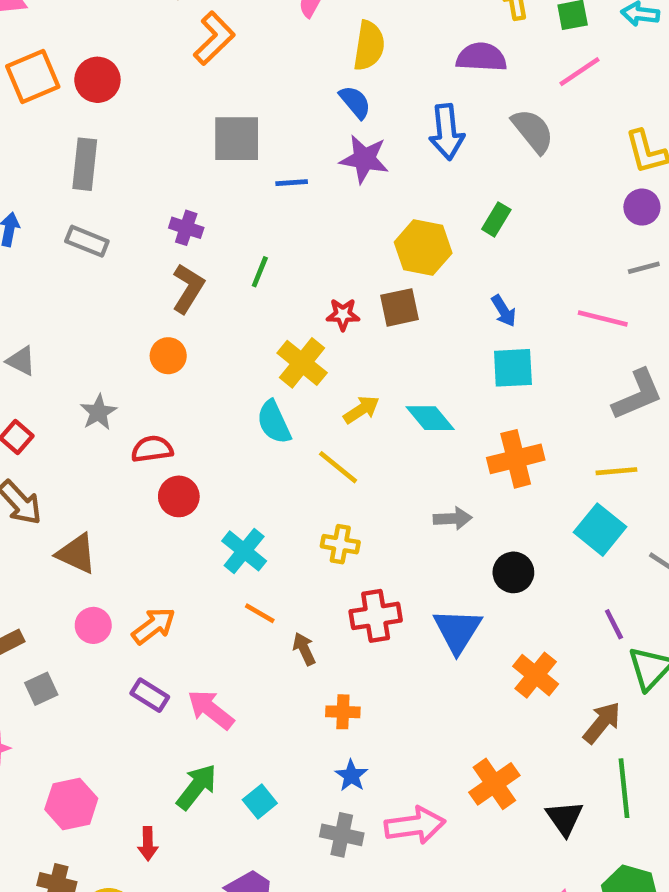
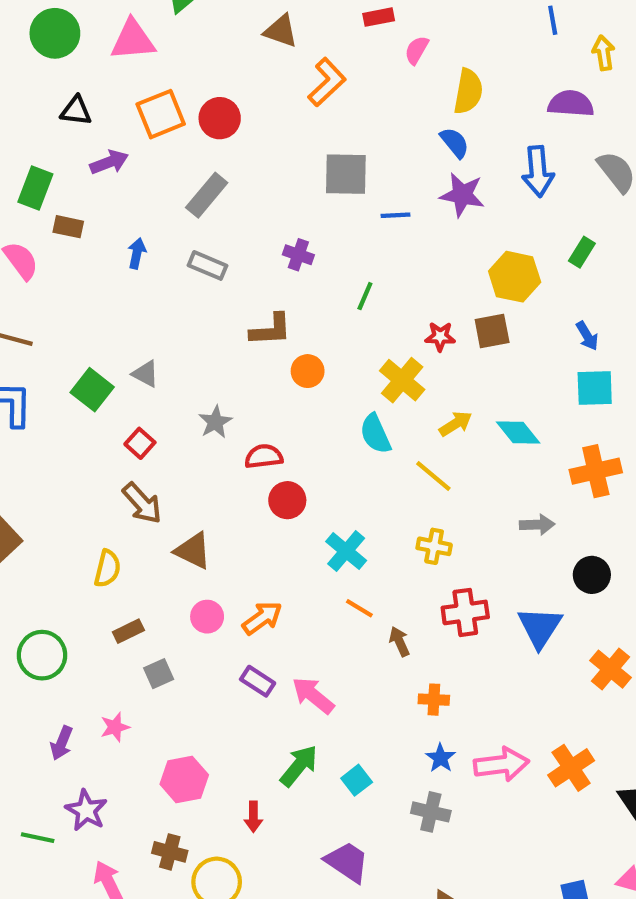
gray rectangle: (85, 164) -> (207, 195), turned 33
brown L-shape: (188, 288) -> (271, 330), moved, turned 54
orange circle: (168, 356) -> (308, 371), moved
pink arrow: (415, 825) -> (501, 764), moved

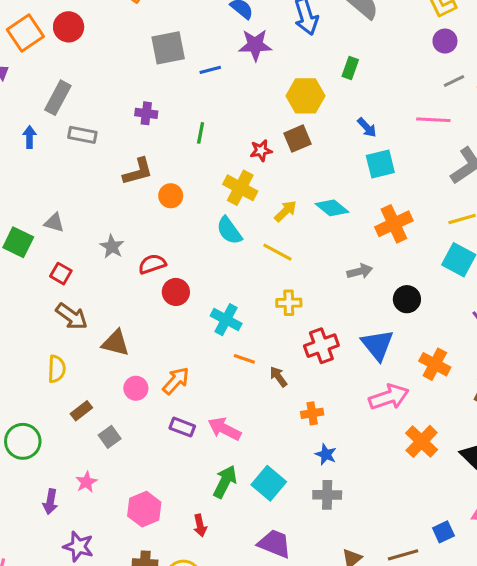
gray rectangle: (207, 195) -> (58, 98), moved
pink arrow: (501, 764) -> (389, 397), moved
cyan square: (357, 780) -> (269, 483), size x1.5

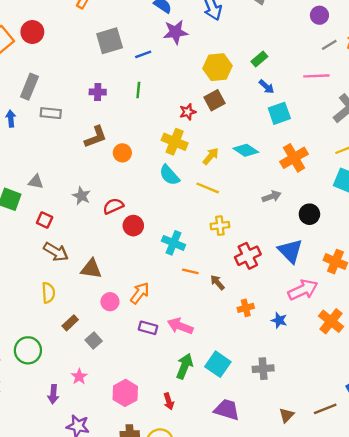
green rectangle: (350, 68) -> (259, 59), moved, turned 35
green line: (201, 133) -> (138, 90), moved
blue star: (326, 454) -> (279, 320), moved

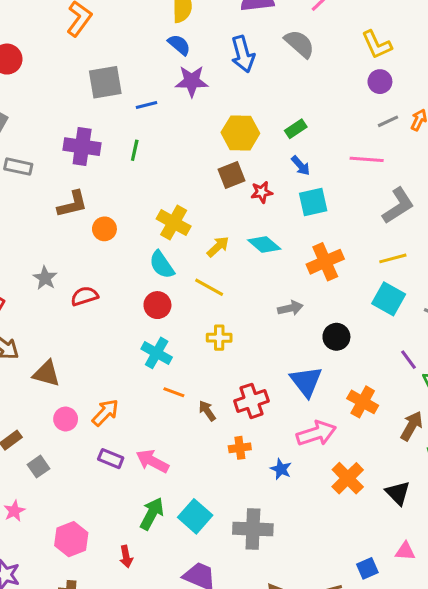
purple cross: (98, 92) -> (82, 147), size x1.6
red star: (188, 112) -> (262, 192), moved
red circle: (133, 226) -> (157, 305), moved
red cross: (248, 256) -> (251, 401), moved
gray cross: (263, 369) -> (253, 529), size x1.4

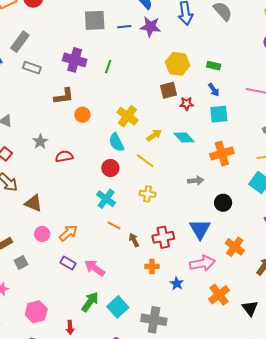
blue line: (146, 105) -> (124, 27), moved
green rectangle: (296, 129) -> (214, 66), turned 40

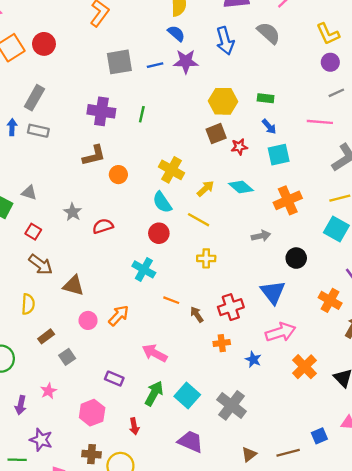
gray rectangle: (32, 68) -> (38, 131), moved
cyan cross: (106, 199) -> (144, 269), moved
orange cross: (235, 247) -> (330, 300), moved
purple rectangle: (68, 263) -> (114, 379), moved
gray cross: (154, 320) -> (232, 405), turned 35

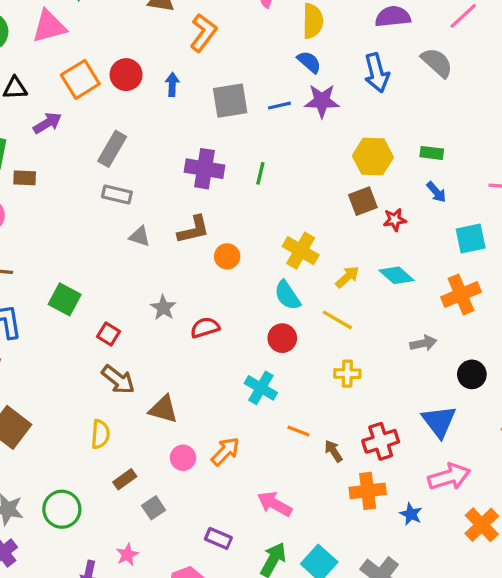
blue arrow: (12, 127) -> (172, 85), moved
cyan square: (279, 155) -> (471, 238), moved
gray triangle: (29, 193) -> (140, 236), moved
orange cross: (222, 343) -> (368, 491), size x1.5

